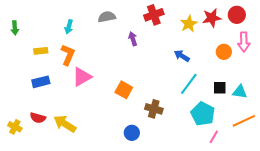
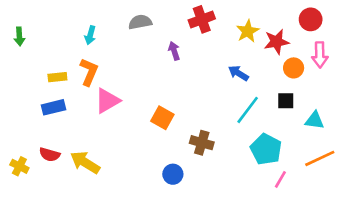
red star: (212, 18) -> (276, 42), moved
yellow rectangle: (41, 51) -> (57, 77), moved
black square: (220, 88) -> (286, 101), moved

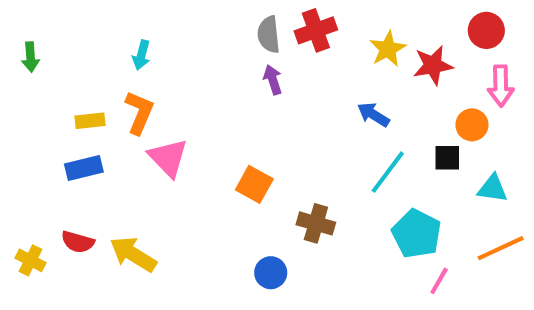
gray semicircle: (140, 22) -> (269, 35), moved, turned -85
orange circle: (294, 68) -> (472, 125), moved
pink triangle: (107, 101) -> (168, 158), turned -44

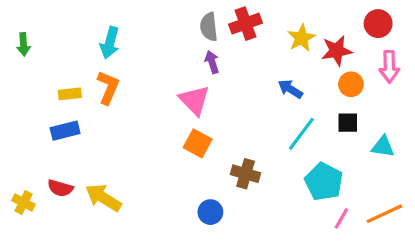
cyan arrow: (141, 55) -> (110, 43), size x1.4
orange circle: (472, 125) -> (351, 84), moved
pink triangle: (168, 158) -> (194, 100), moved
orange line: (501, 248) -> (384, 214), moved

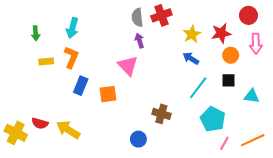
yellow star: (301, 38) -> (192, 34), moved
green arrow: (24, 44) -> (36, 33), moved
blue rectangle: (65, 131) -> (81, 86), moved, turned -54
orange square: (198, 143) -> (108, 94), moved, turned -36
yellow cross: (24, 202) -> (16, 133), size x1.5

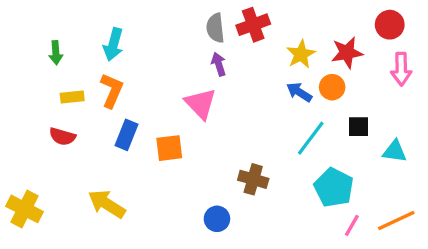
orange circle: (231, 55) -> (332, 87), moved
red semicircle: (40, 123) -> (62, 137), moved

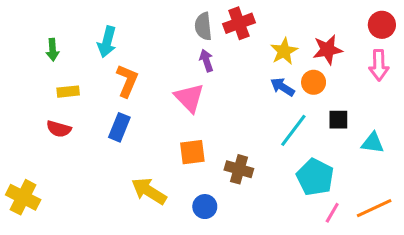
red circle: (390, 25) -> (382, 25), moved
orange L-shape: (112, 90) -> (127, 81), moved
orange square: (169, 148) -> (192, 152), moved
yellow arrow: (107, 204) -> (149, 191), moved

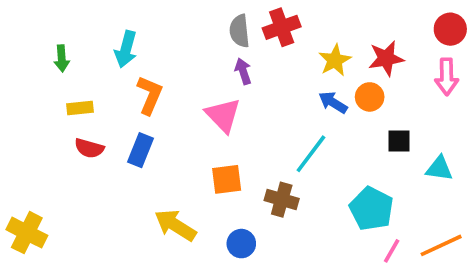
red semicircle: (59, 129) -> (89, 148), moved
cyan line: (293, 130) -> (311, 154), moved

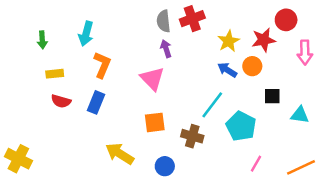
red circle: (450, 29) -> (286, 20), moved
cyan pentagon: (371, 209) -> (241, 126), moved
pink line: (392, 251) -> (256, 164), moved

